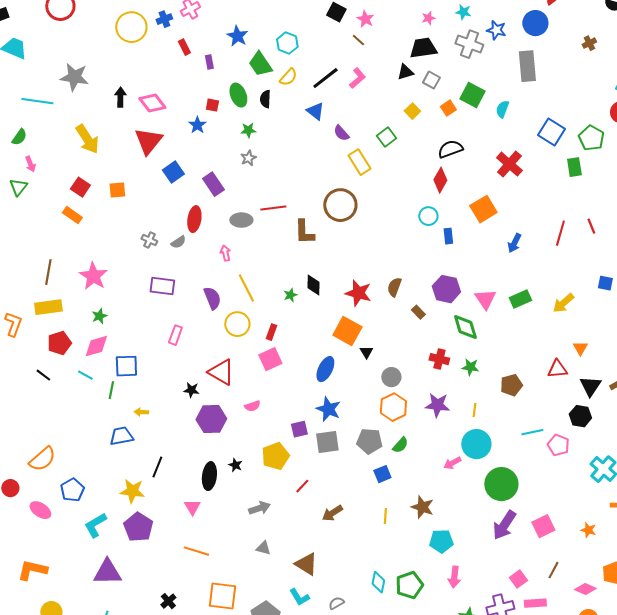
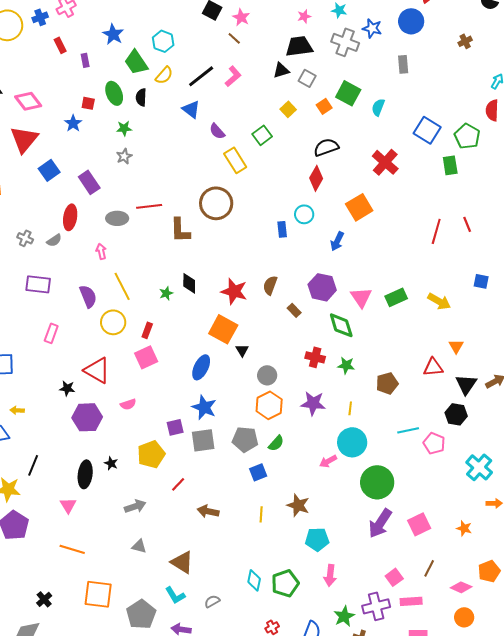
gray rectangle: (527, 66) -> (403, 64), size x0.6
blue rectangle: (448, 236) -> (282, 229), moved
blue arrow: (514, 243) -> (337, 241), moved
yellow arrow: (563, 303) -> (439, 301), turned -110
brown arrow: (332, 513) -> (208, 511), turned 45

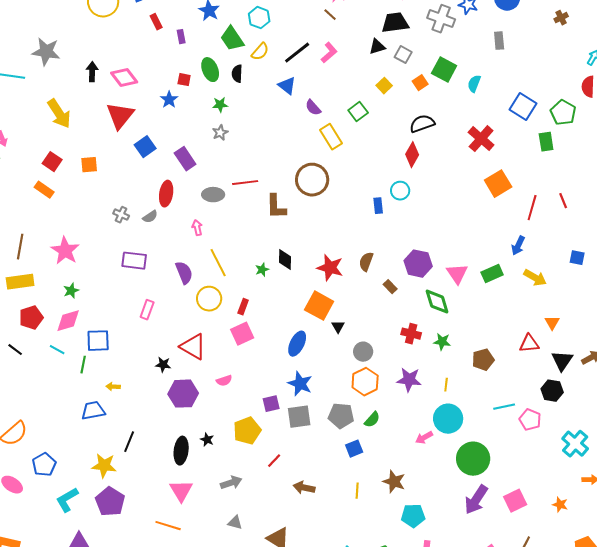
orange square: (359, 207) -> (498, 184), moved
blue arrow: (337, 241) -> (518, 246), moved
pink triangle: (68, 505) -> (181, 491), moved, size x1.4

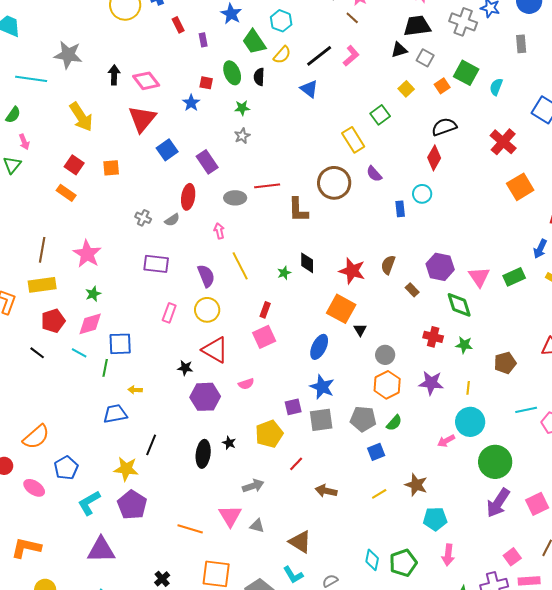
purple semicircle: (313, 108) -> (374, 174), moved
yellow circle: (209, 299) -> (207, 310), moved
pink triangle: (181, 491) -> (230, 516), moved
yellow line: (357, 491) -> (379, 494), turned 56

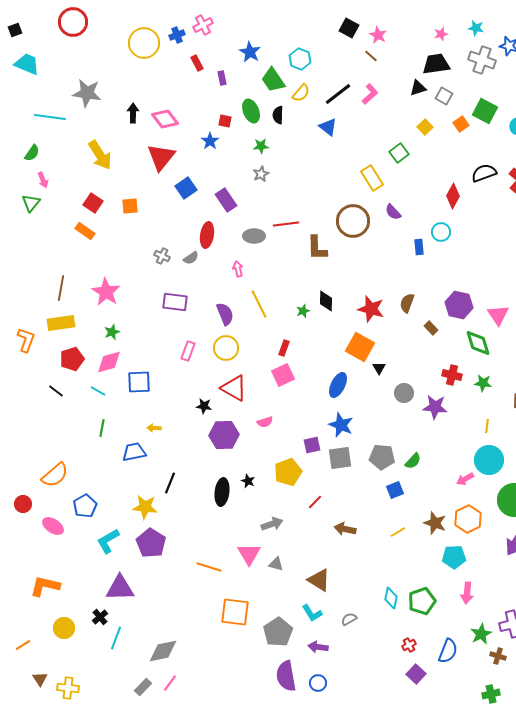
black semicircle: (444, 127) -> (484, 173), moved
green line: (105, 368) -> (102, 428), moved
purple star: (431, 383) -> (435, 407), moved
orange hexagon: (387, 385) -> (468, 519), moved
black cross: (162, 579) -> (100, 617), moved

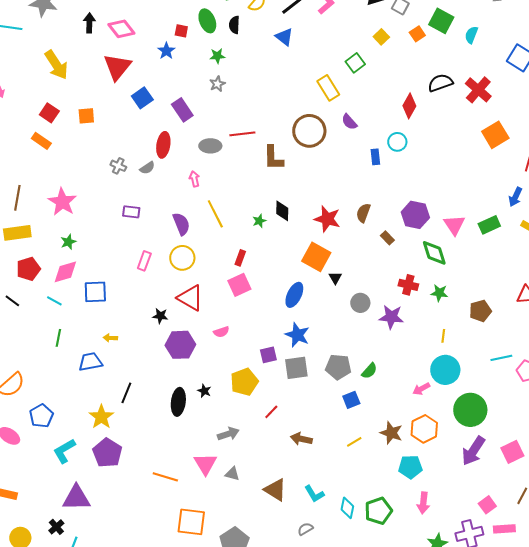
purple rectangle: (175, 302) -> (131, 212), size x0.7
yellow star: (145, 507) -> (101, 417), turned 30
cyan L-shape: (312, 613) -> (314, 494), moved

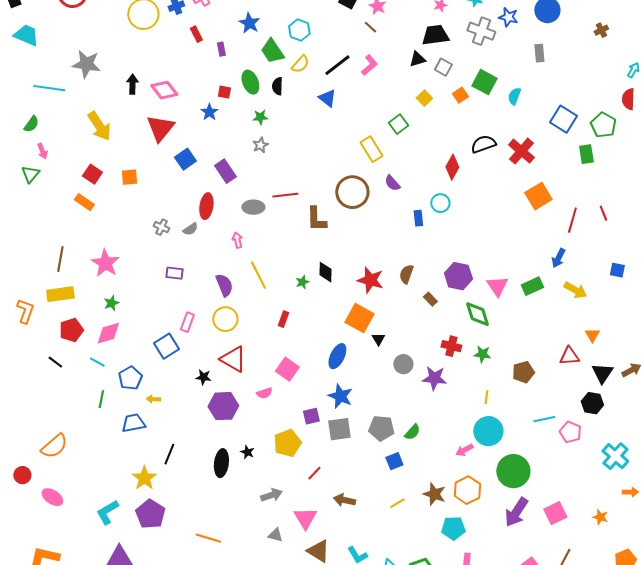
pink square: (239, 285) -> (287, 369), moved, turned -30
blue square: (95, 292) -> (166, 346), moved, turned -30
blue pentagon: (41, 416) -> (130, 378), moved
pink triangle: (205, 464) -> (305, 518), moved

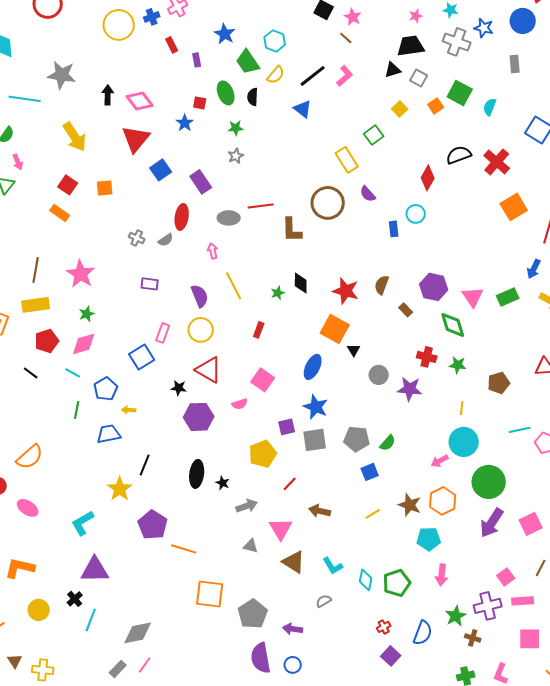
black star: (247, 452) -> (223, 483), moved
purple pentagon: (150, 514) -> (153, 525), moved

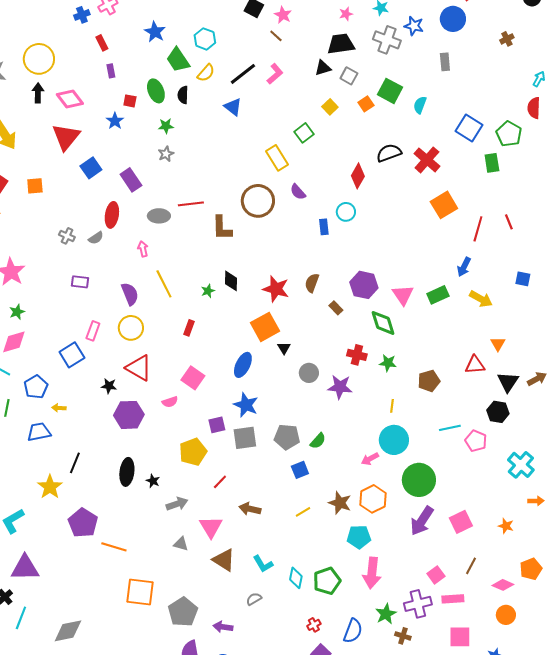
yellow circle: (119, 25) -> (39, 59), moved
purple rectangle: (197, 60) -> (111, 71), moved
orange square: (335, 329) -> (265, 327), turned 32
pink arrow: (442, 575) -> (372, 573), size x1.4

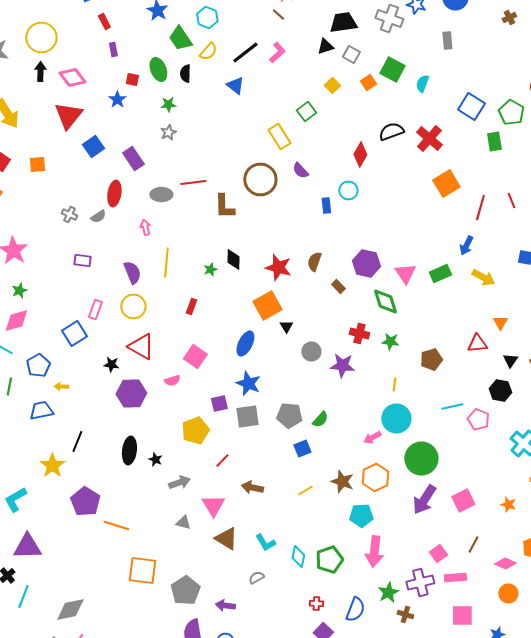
yellow line: (164, 284) -> (166, 262), turned 32
black triangle: (508, 382) -> (510, 360), size x0.7
red cross: (314, 625) -> (316, 604), turned 32

